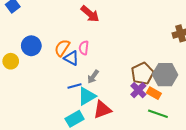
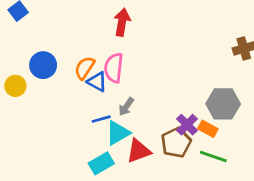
red arrow: (90, 14) -> (122, 22), turned -120
pink semicircle: (84, 48) -> (114, 68), size x1.5
brown pentagon: (142, 74) -> (176, 143), moved

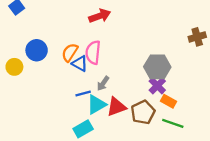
red arrow: (122, 22) -> (100, 16), turned 60
gray hexagon: (223, 104) -> (157, 67), moved
purple cross: (187, 125) -> (157, 86), moved
red triangle: (139, 151) -> (116, 107), moved

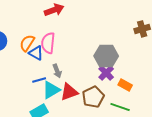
gray arrow: (103, 83) -> (57, 71), turned -56
orange rectangle: (168, 101) -> (125, 85), moved

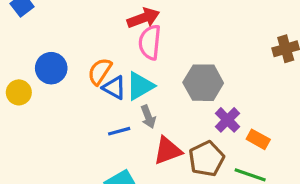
pink semicircle: (48, 43) -> (150, 42), moved
gray hexagon: (106, 56) -> (203, 83), moved
cyan triangle: (51, 90) -> (140, 86), moved

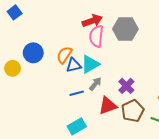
gray hexagon: (203, 83) -> (125, 29), moved
blue triangle: (114, 88) -> (74, 65), turned -42
gray arrow: (148, 117) -> (95, 84), turned -120
purple cross: (227, 120) -> (126, 86), moved

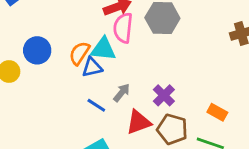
cyan triangle: (90, 64) -> (103, 49), moved, turned 36
blue line: (77, 93) -> (96, 105), turned 48
brown pentagon: (133, 111) -> (172, 129), turned -30

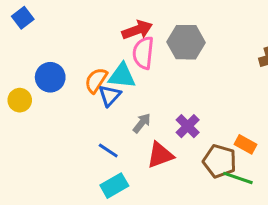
blue triangle: (92, 67) -> (110, 96), turned -35
blue line: (96, 105) -> (108, 150), moved
brown pentagon: (172, 129) -> (220, 161), moved

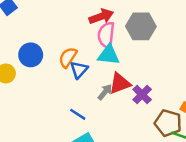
cyan triangle: (122, 76) -> (109, 55), moved
red triangle: (160, 155) -> (120, 83), moved

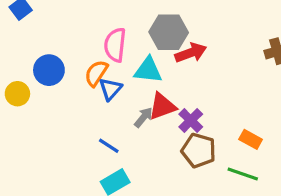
red arrow: (101, 16) -> (191, 53), moved
gray hexagon: (141, 26) -> (169, 32), moved
pink semicircle: (106, 35) -> (115, 45), moved
brown pentagon: (168, 123) -> (199, 150), moved

